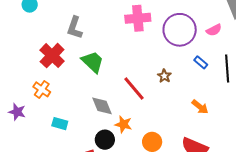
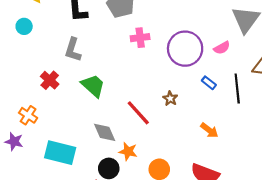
pink cross: (138, 18) -> (140, 38), size x0.7
red cross: (52, 56) -> (50, 80), size x0.7
orange cross: (42, 89) -> (28, 115), moved
cyan rectangle: (60, 124) -> (60, 153), size x1.8

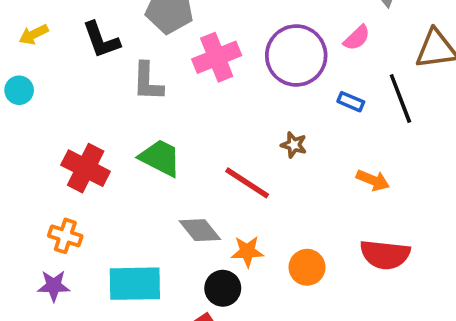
pink cross: (140, 38) -> (217, 57), size x1.4
gray L-shape: (73, 50) -> (148, 82), moved
red cross: (50, 80) -> (86, 168), size x1.4

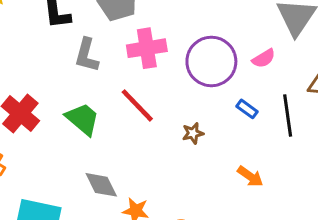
brown star: (294, 145) -> (193, 133), turned 30
red line: (247, 183) -> (137, 105), moved

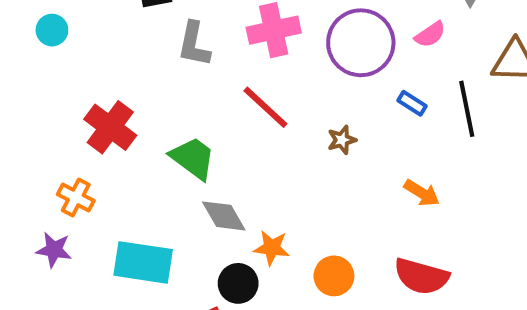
green trapezoid: (83, 119) -> (193, 158), moved

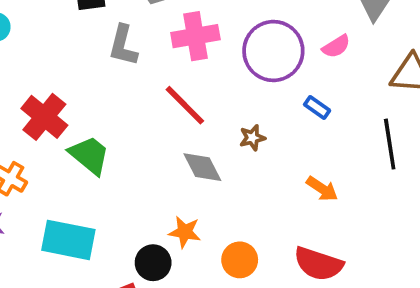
black line: (467, 109) -> (390, 144), moved
green trapezoid: (193, 158) -> (89, 155), moved
gray diamond: (224, 216) -> (202, 167), moved

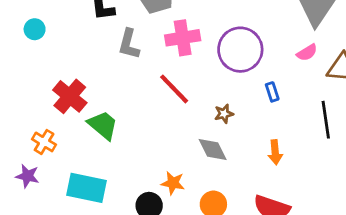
pink semicircle: (336, 46) -> (307, 53), moved
blue rectangle: (317, 108) -> (272, 92), turned 36
gray diamond: (202, 167) -> (213, 150), moved
orange arrow: (322, 189) -> (275, 152), turned 50

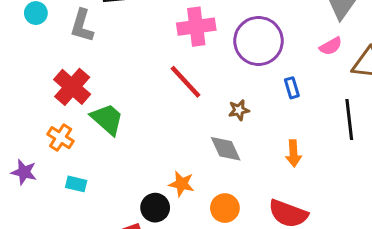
gray L-shape: (129, 44) -> (82, 26), moved
orange cross: (44, 142) -> (61, 138), moved
cyan rectangle: (87, 188) -> (76, 184), moved, size x0.5

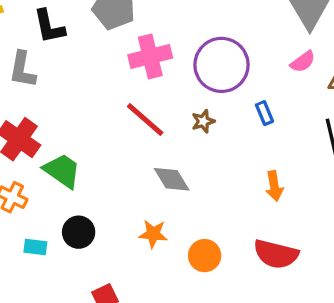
brown star: (239, 110) -> (203, 121), moved
gray diamond: (226, 149) -> (172, 179), moved
black circle: (155, 208) -> (79, 232), moved

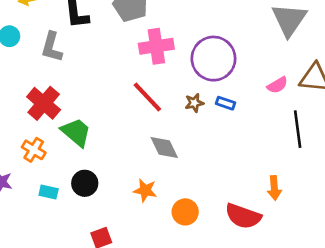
pink semicircle: (303, 62) -> (277, 85), moved
blue rectangle: (265, 113) -> (225, 103), moved, turned -54
orange arrow: (274, 186) -> (274, 188), moved

